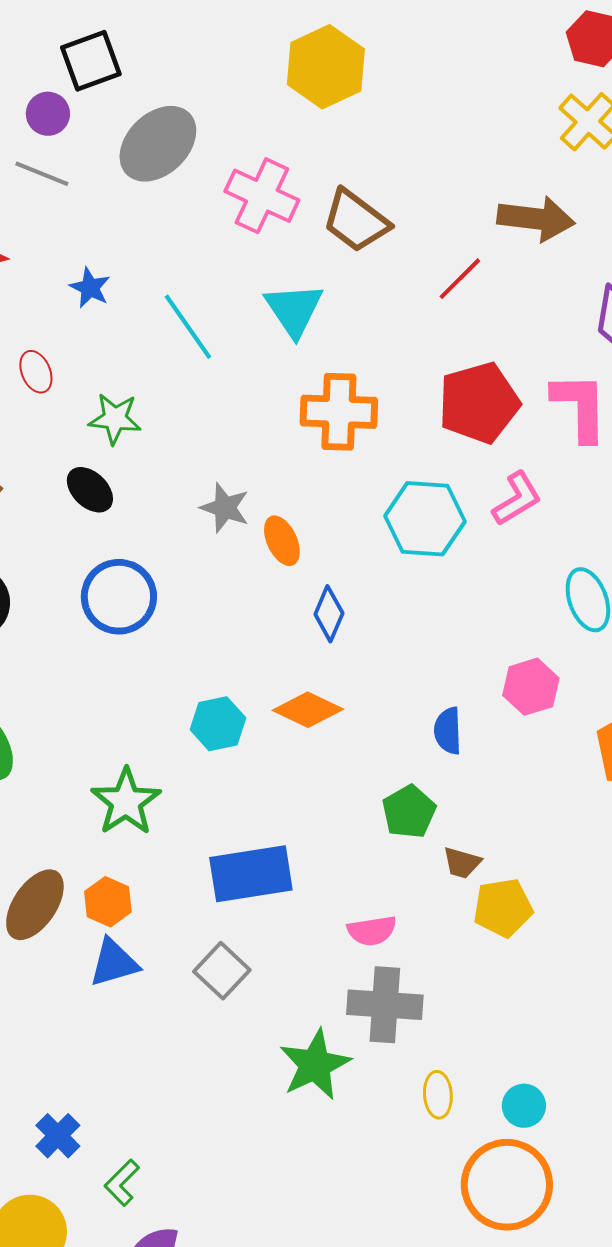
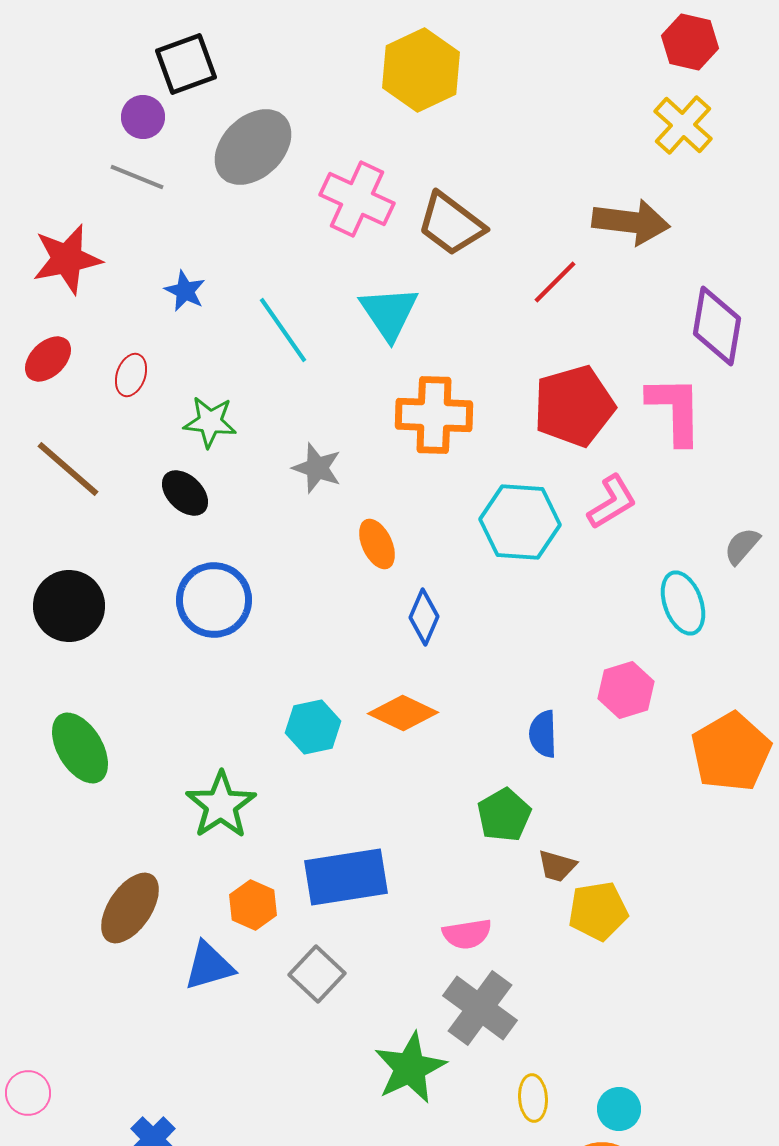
red ellipse: (36, 372) -> (131, 375), turned 42
gray star: (225, 508) -> (317, 468), moved
orange hexagon: (108, 902) -> (253, 905), moved
gray cross: (385, 1005) -> (480, 1008), turned 32

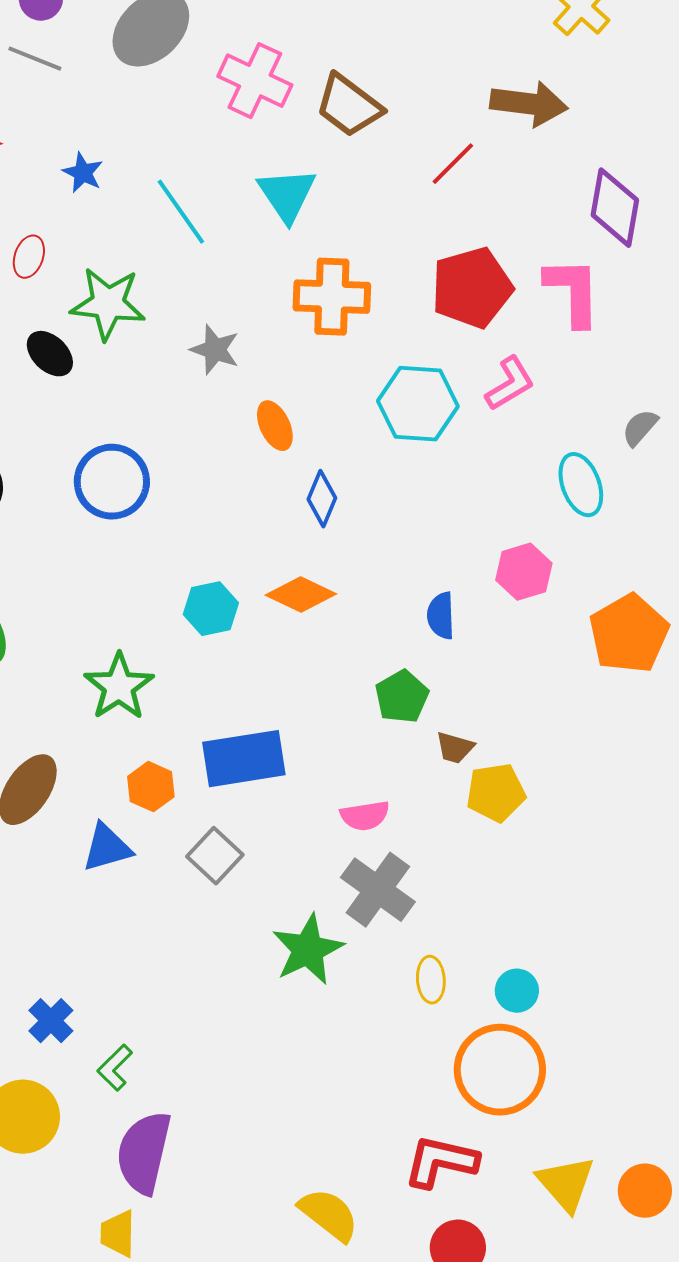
green star: (210, 422) -> (108, 304), size x1.4
black ellipse: (185, 493) -> (50, 354), moved

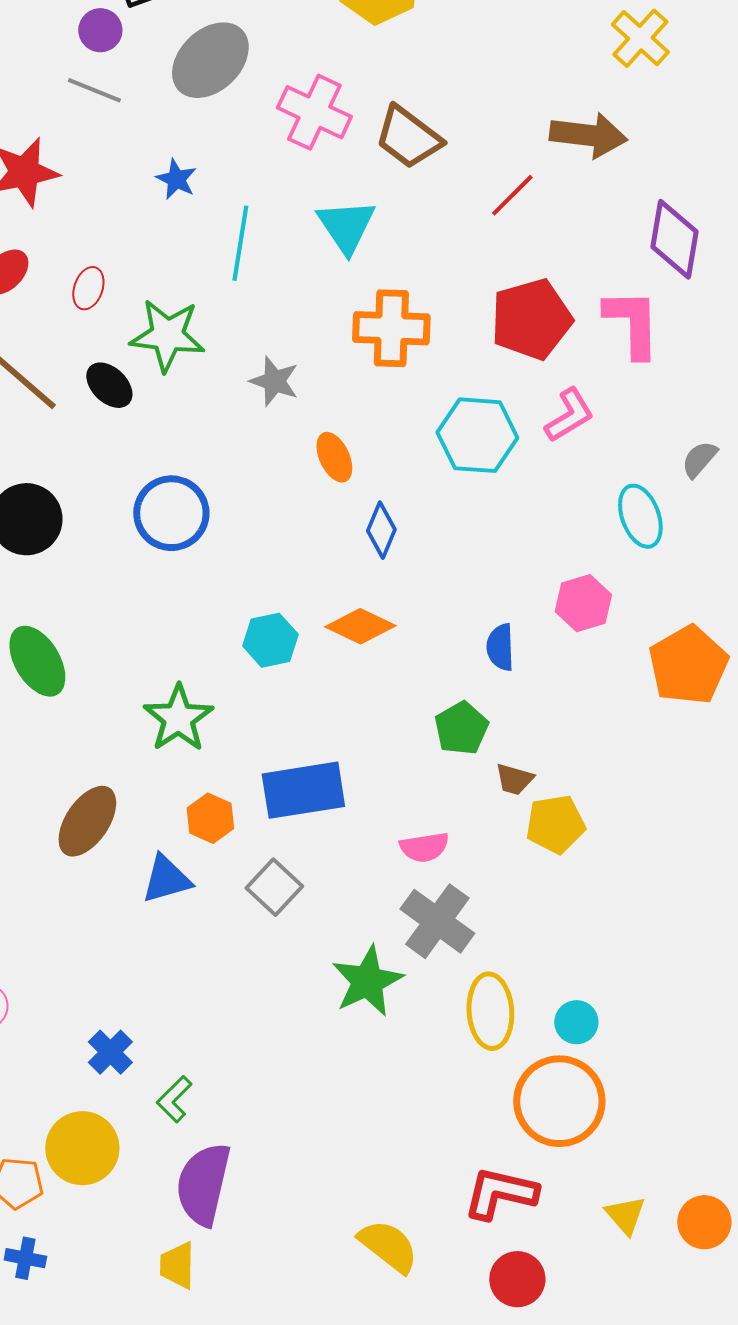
blue star: (83, 173) -> (176, 179), moved
cyan line: (181, 212) -> (240, 243), turned 44
yellow ellipse: (431, 980) -> (490, 1011), size x1.6
yellow triangle: (566, 1184) -> (625, 1215), size x0.7

